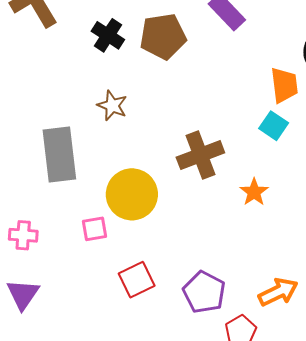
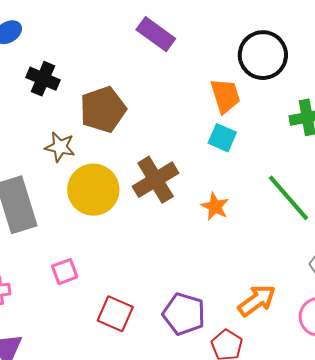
brown pentagon: (163, 36) -> (103, 109), moved
yellow circle: (132, 194) -> (93, 190), moved
red square: (137, 280) -> (115, 314), turned -30

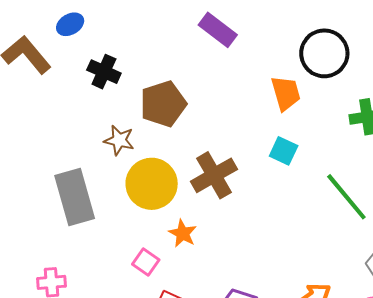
cyan square: (222, 138) -> (284, 151), moved
orange star: (215, 206) -> (183, 233), moved
pink square: (65, 272) -> (146, 262), moved, turned -36

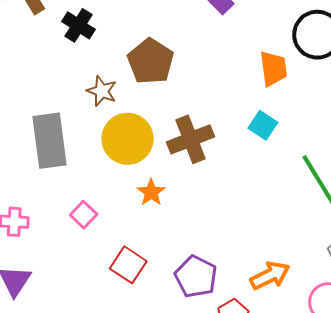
black cross: (104, 72) -> (78, 25), moved
brown pentagon: (163, 104) -> (151, 61), turned -30
pink square: (146, 262) -> (84, 215), moved

